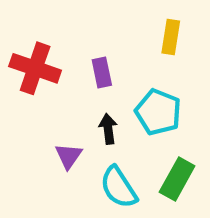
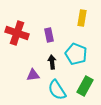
purple triangle: (68, 156) -> (33, 75), turned 48

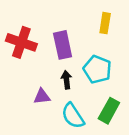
purple rectangle: (49, 35) -> (63, 45), size x1.5

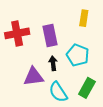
red cross: (21, 42) -> (17, 33), turned -30
purple triangle: (42, 96) -> (34, 77), size x1.5

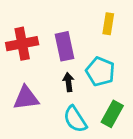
purple triangle: (34, 77) -> (26, 98), moved

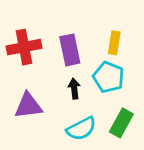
yellow rectangle: (108, 24) -> (114, 43), moved
cyan semicircle: (75, 119) -> (81, 129), turned -84

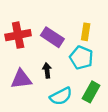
purple rectangle: (70, 50) -> (52, 37), turned -45
black arrow: (74, 89) -> (47, 70), moved

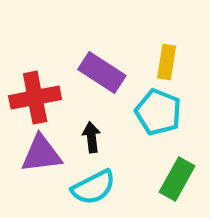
red cross: (18, 35) -> (35, 98), moved
cyan semicircle: (61, 96) -> (94, 187), moved

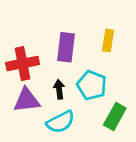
purple rectangle: (102, 72) -> (66, 47), turned 64
cyan pentagon: (158, 112) -> (92, 85), moved

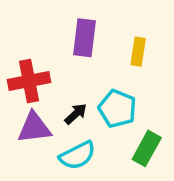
purple rectangle: (66, 47) -> (84, 38), moved
black arrow: (59, 89) -> (76, 114), turned 54

